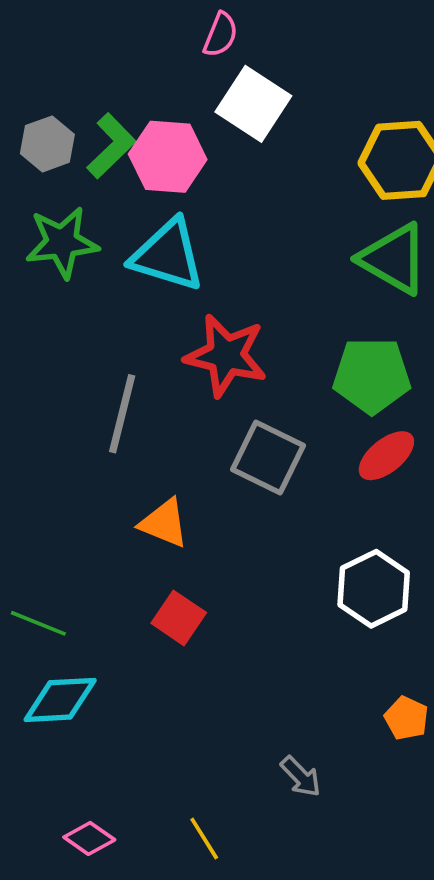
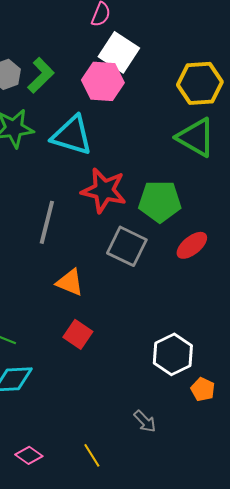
pink hexagon: (168, 157) -> (103, 81), moved
green pentagon: (372, 375) -> (160, 201), moved
white hexagon: (374, 589) -> (173, 354), moved

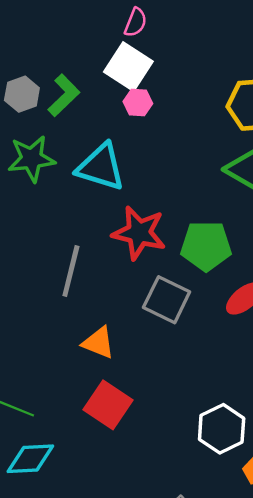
white square: (119, 52) -> (128, 67), moved
pink hexagon: (103, 81) -> (138, 102), size x0.6
red square: (78, 334) -> (108, 405), size x1.4

